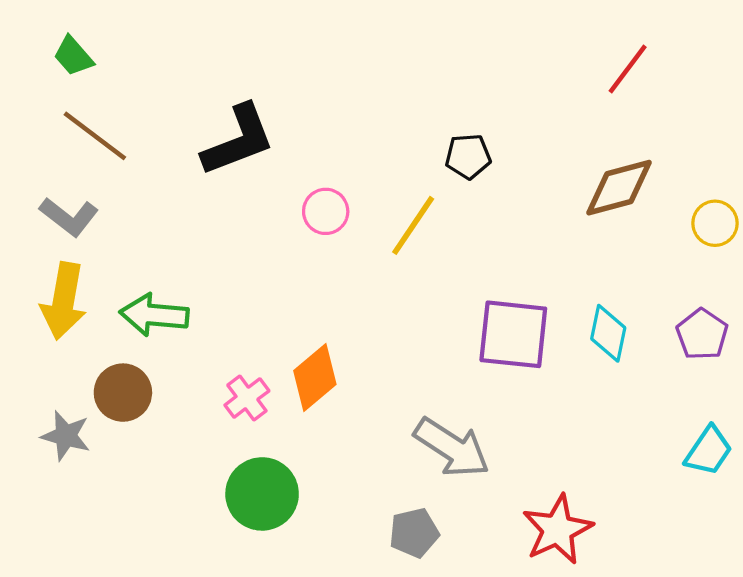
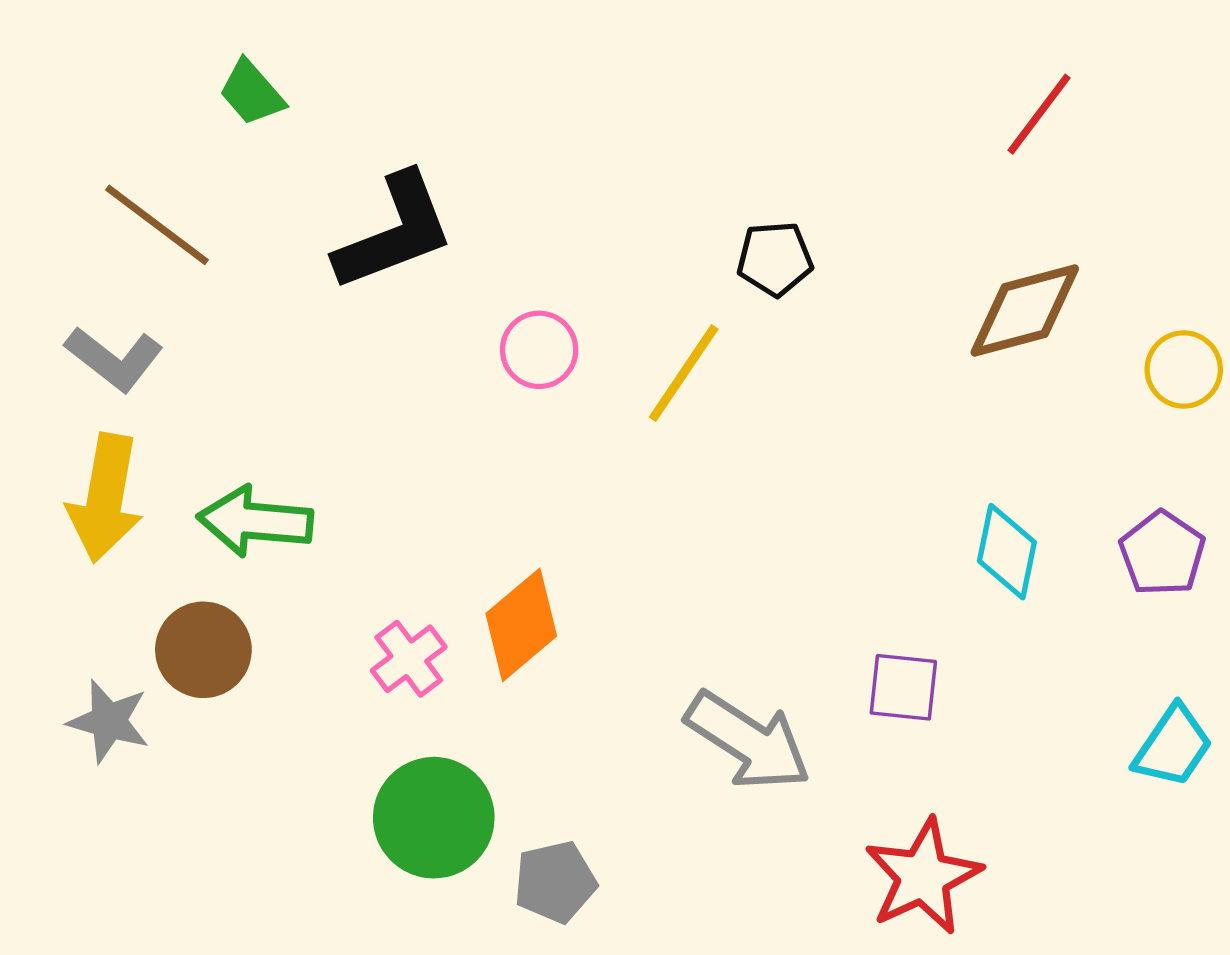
green trapezoid: (73, 56) -> (252, 93), moved
purple square: (513, 334) -> (903, 687), moved, size x0.6
gray pentagon: (414, 533) -> (555, 882), moved

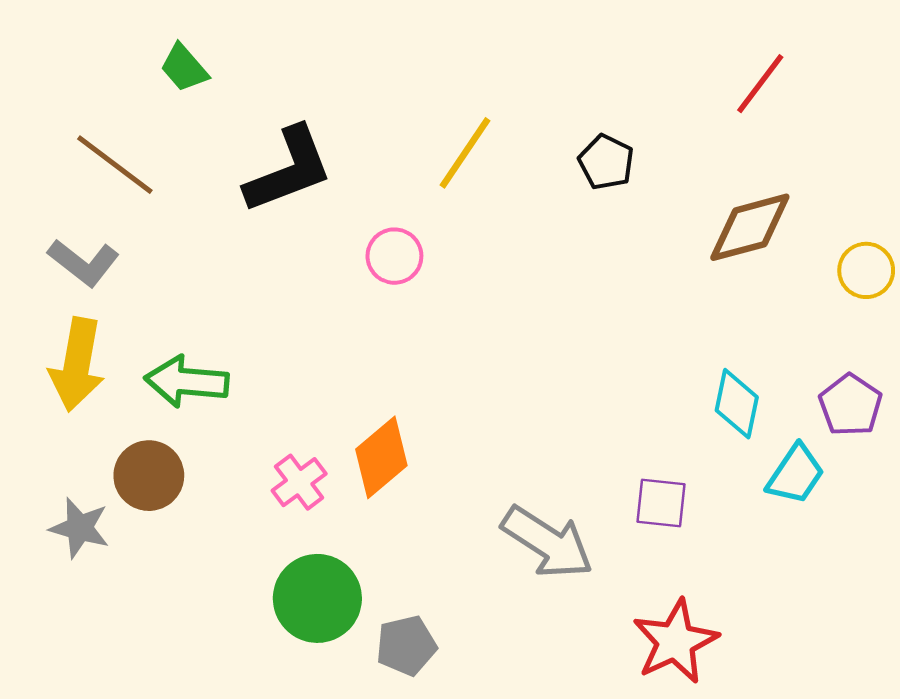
black pentagon: (775, 259) -> (606, 162), moved, turned 30
yellow line: (684, 373) -> (465, 153), moved
cyan trapezoid: (1173, 746) -> (796, 474), moved

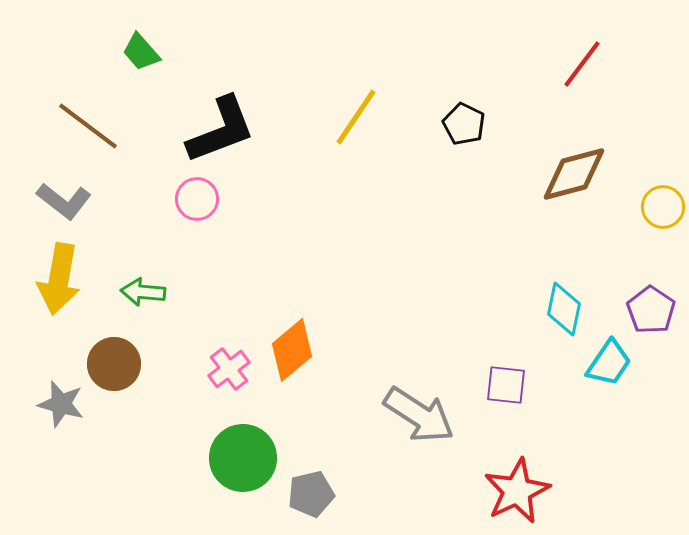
pink circle: (394, 256) -> (197, 199), moved
green arrow: (187, 382) -> (143, 292), size x0.7

